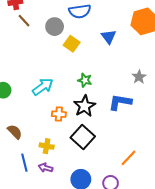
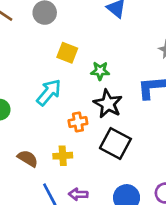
yellow square: (72, 44) -> (67, 53), moved
yellow cross: (47, 146) -> (63, 156), moved

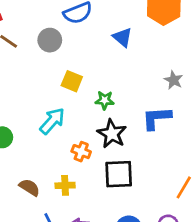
orange cross: (78, 122) -> (81, 152), turned 30
black square: (115, 143) -> (119, 174), turned -32

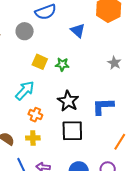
green star: (105, 100) -> (62, 64), moved
blue L-shape: (157, 118) -> (103, 106), moved
orange cross: (81, 152) -> (35, 115), moved

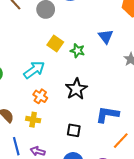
blue triangle: (78, 31) -> (106, 36), moved
blue L-shape: (103, 106) -> (107, 115), moved
black square: (72, 131) -> (74, 130), moved, size x0.6

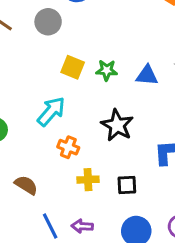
blue triangle: (106, 36) -> (147, 75), moved, turned -35
yellow cross: (33, 120) -> (88, 180), moved

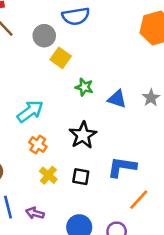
yellow square: (73, 67) -> (61, 58), moved
yellow cross: (88, 180) -> (48, 175), turned 30
black square: (127, 185) -> (81, 177), moved

